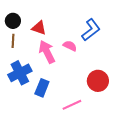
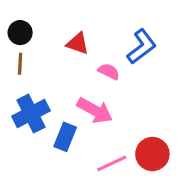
red triangle: (39, 28) -> (78, 43), moved
pink arrow: (47, 52) -> (95, 110), moved, turned 145
red circle: (98, 81) -> (152, 154), moved

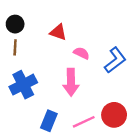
blue L-shape: (142, 47) -> (115, 60), moved
pink arrow: (95, 110) -> (71, 82), turned 60
blue rectangle: (65, 137) -> (49, 121), moved

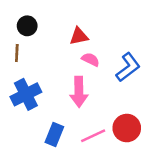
black circle: (15, 24) -> (27, 26), moved
red triangle: (58, 32) -> (79, 36), moved, turned -30

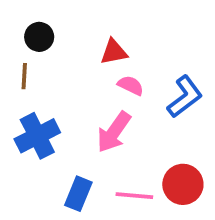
pink arrow: (79, 92) -> (114, 132), turned 36
pink line: (93, 136) -> (134, 196), turned 30

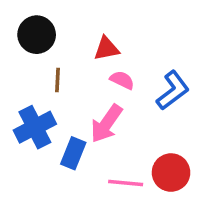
black circle: (39, 37) -> (37, 35), size x1.4
brown line: (24, 76) -> (58, 80), moved
blue rectangle: (78, 194) -> (73, 153), moved

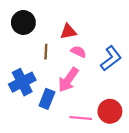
brown line: (58, 80) -> (46, 52), moved

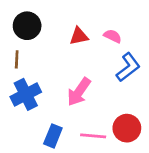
brown line: (46, 52) -> (17, 59), moved
pink semicircle: (78, 52) -> (113, 36), moved
blue rectangle: (47, 99) -> (53, 136), moved

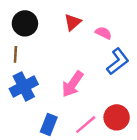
red triangle: (79, 36) -> (73, 22), moved, turned -30
pink line: (93, 136) -> (86, 125), turned -45

